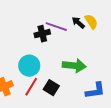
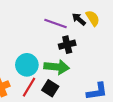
black cross: (42, 34) -> (67, 45), moved
green arrow: (74, 66) -> (57, 67), moved

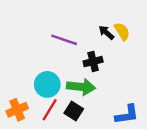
purple line: (56, 23) -> (64, 40), moved

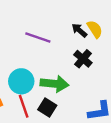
black cross: (93, 62) -> (83, 59), moved, turned -36
red line: (50, 110) -> (24, 106), turned -50

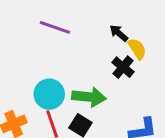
yellow semicircle: (95, 29) -> (137, 49), moved
purple line: (38, 37) -> (55, 27), moved

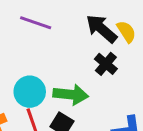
black arrow: (119, 33) -> (101, 29), size x1.6
yellow semicircle: (137, 49) -> (126, 32), moved

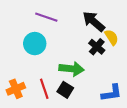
yellow semicircle: (126, 32) -> (112, 37), moved
cyan circle: (30, 92) -> (35, 44), moved

